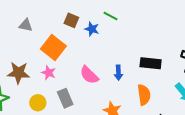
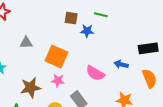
brown square: (71, 20) -> (71, 18), moved
blue arrow: (118, 73) -> (121, 64), turned 120

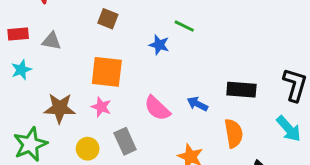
brown square: (71, 18) -> (108, 19), moved
gray triangle: (26, 43) -> (52, 41), moved
orange square: (56, 57) -> (107, 72), turned -30

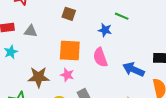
blue arrow: (197, 104) -> (133, 69), size x1.5
pink semicircle: (157, 108) -> (100, 57), moved, turned 30

